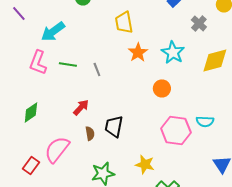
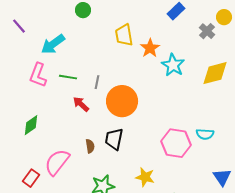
gray cross: (199, 23) -> (207, 31), moved
orange star: (138, 52) -> (150, 48), moved
gray line: (97, 69) -> (97, 82), turned 32
orange circle: (162, 88) -> (122, 101), moved, size x1.8
red arrow: (81, 107) -> (81, 104), moved, turned -90

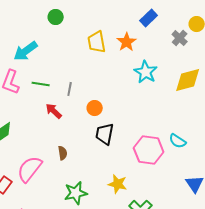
orange star: (150, 48) -> (127, 42), moved
orange circle: (122, 101) -> (95, 108), size x0.5
cyan semicircle: (205, 134) -> (178, 141), turned 30
black trapezoid: (114, 139) -> (105, 134), moved

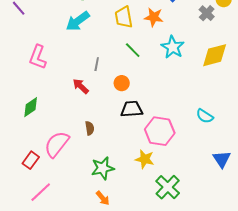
orange star: (127, 42) -> (154, 17), turned -30
cyan arrow: (26, 51) -> (78, 21), moved
green line: (41, 84) -> (133, 50), moved, turned 36
black trapezoid: (105, 134) -> (132, 109), turned 75
pink hexagon: (149, 150) -> (160, 131), moved

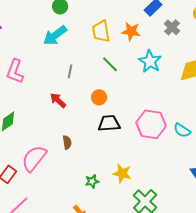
gray cross: (207, 13) -> (172, 27), moved
gray line: (97, 64) -> (70, 71), moved
pink hexagon: (160, 131) -> (151, 124), moved
green star: (103, 168) -> (92, 181), moved, size x0.6

